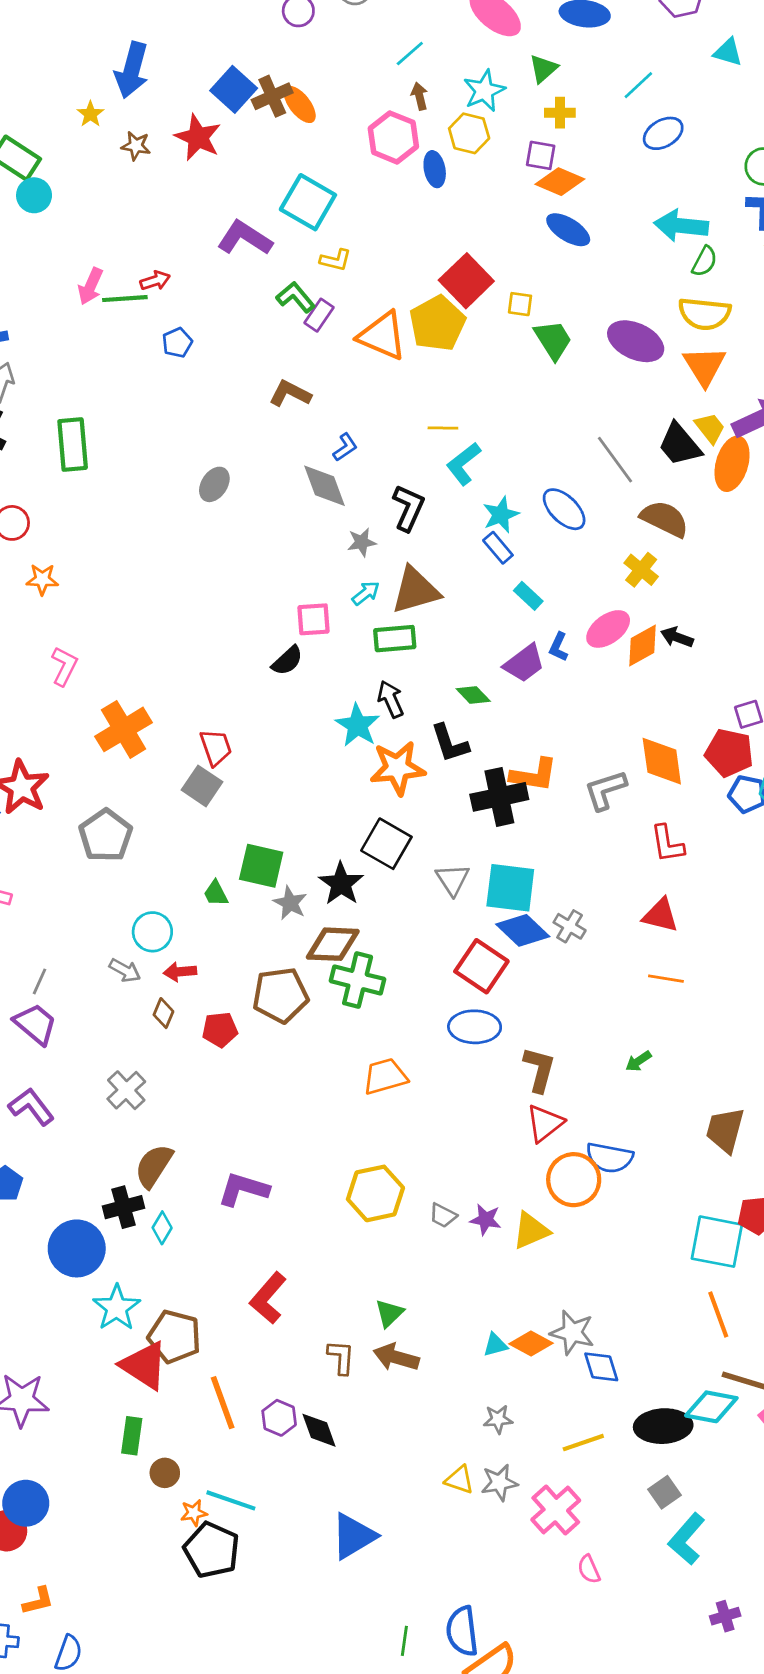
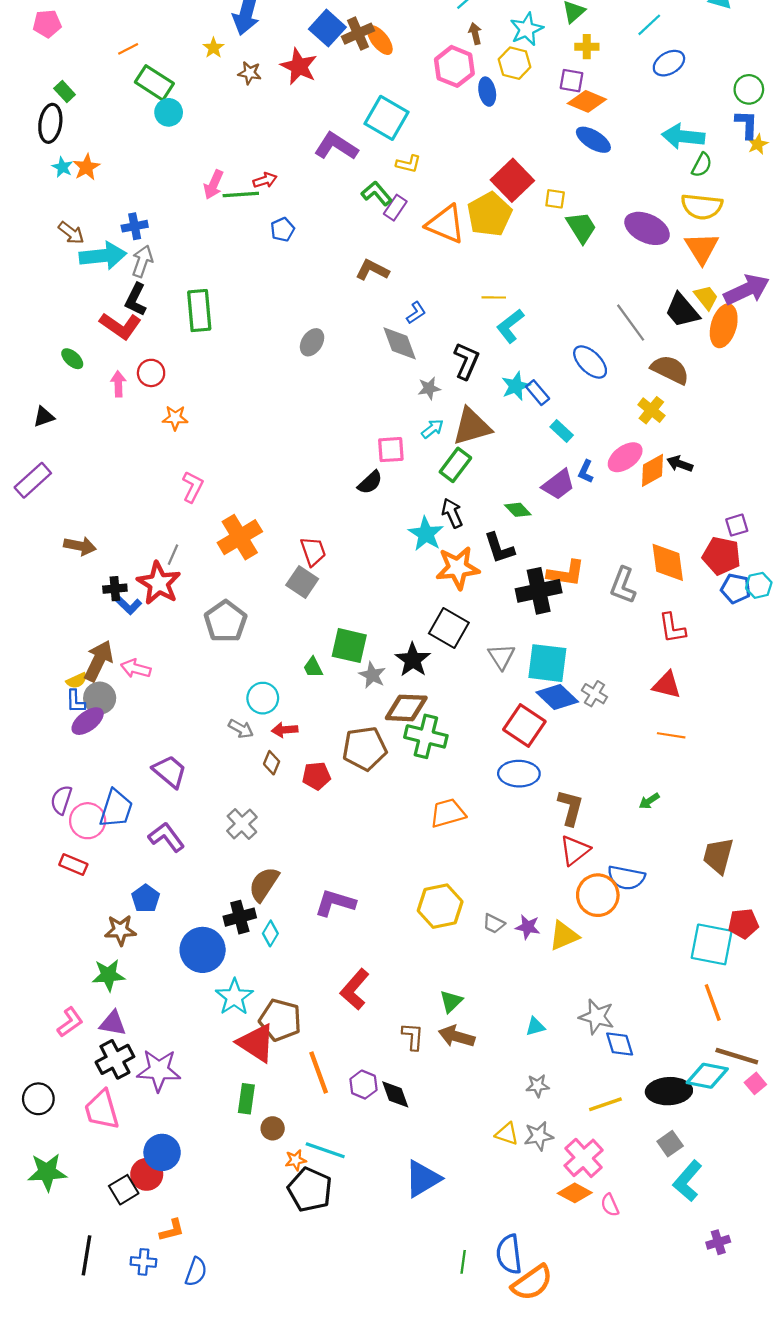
cyan star: (501, 515) -> (516, 386), moved
green rectangle: (395, 639) -> (455, 465), turned -48
gray L-shape: (605, 790) -> (623, 585), turned -51
gray line: (40, 981) -> (173, 555), moved
orange diamond: (531, 1343) -> (575, 1193), moved

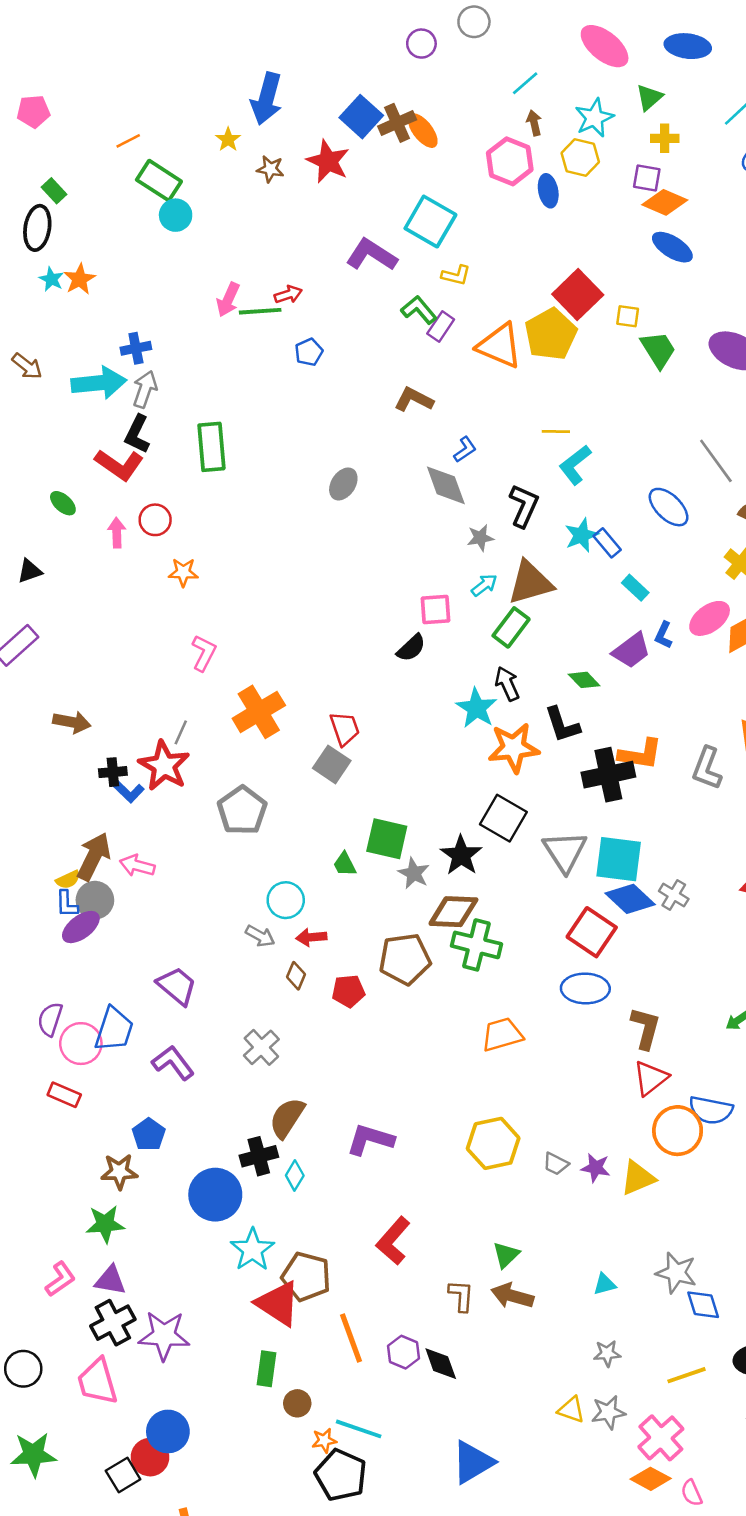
brown arrow: (71, 233) -> (27, 366), moved
gray triangle: (501, 656) -> (565, 851), size x1.4

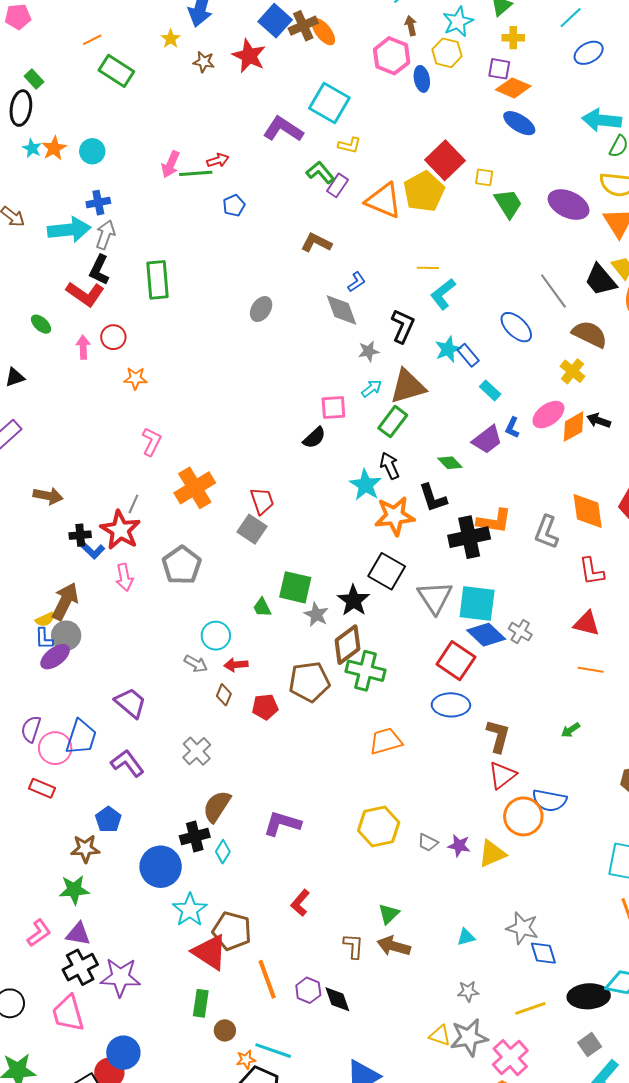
cyan circle: (176, 215) -> (92, 151), moved
pink arrow: (137, 866) -> (124, 577), moved, turned -116
brown diamond: (453, 912) -> (347, 645), turned -39
red L-shape: (393, 1241) -> (300, 903), size x0.7
gray star: (608, 1412) -> (469, 1037), size x1.4

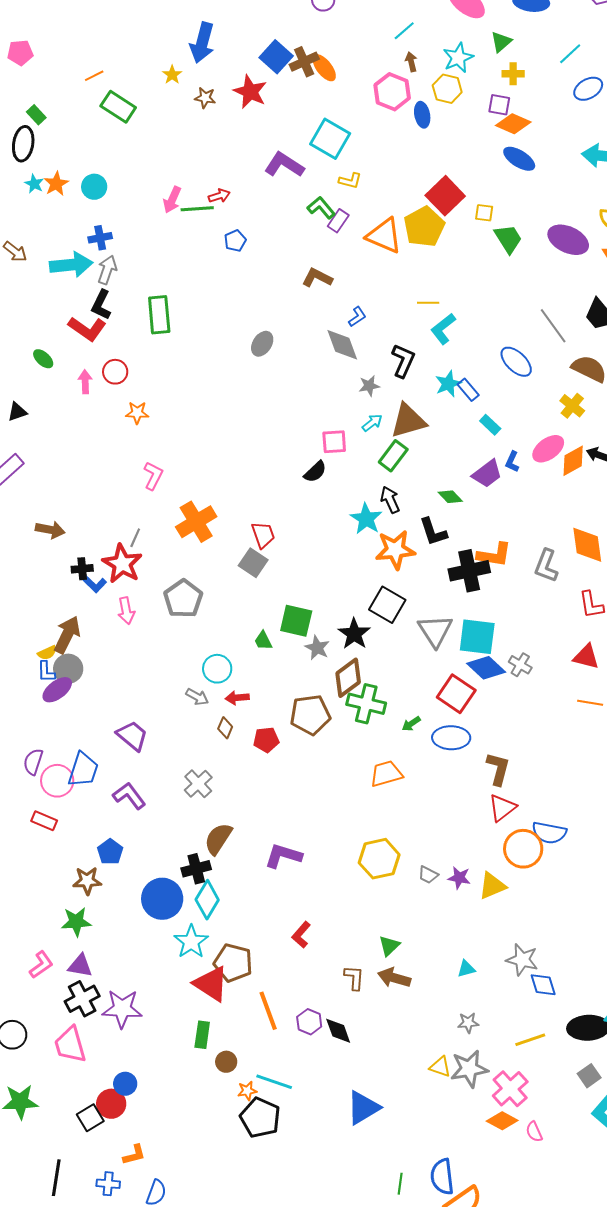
green arrow: (571, 730) -> (411, 724), moved
cyan diamond: (223, 852) -> (207, 900), moved, size x1.6
blue circle: (123, 1053) -> (125, 1084), size x0.7

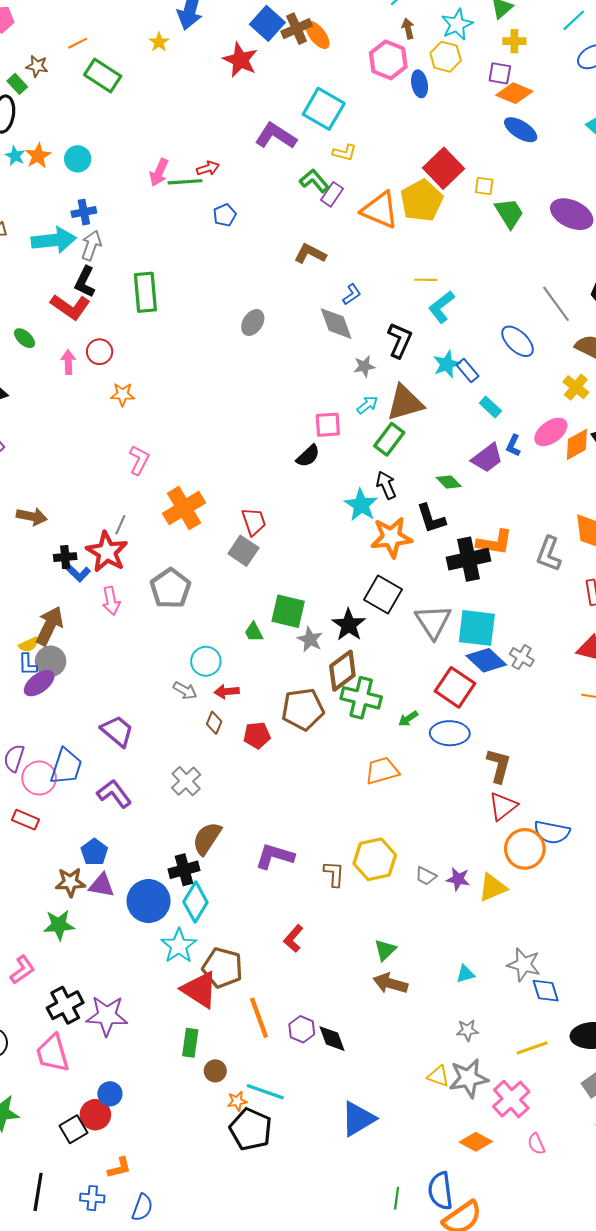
brown star: (205, 98) -> (37, 66), moved
purple triangle: (80, 966) -> (102, 885), moved
brown L-shape: (354, 978) -> (334, 874), moved
orange diamond: (502, 1121) -> (476, 1142), moved

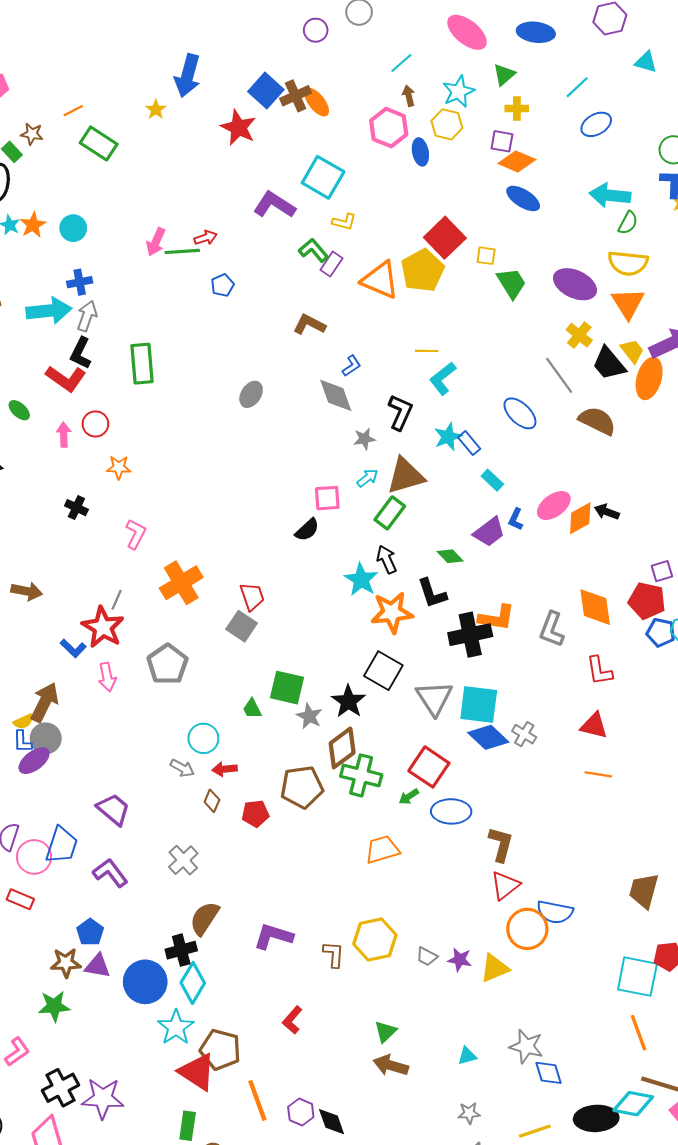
yellow cross: (576, 387) -> (579, 335), moved
black cross: (65, 557) -> (76, 508), moved, turned 30
red square: (455, 687) -> (429, 767), moved

